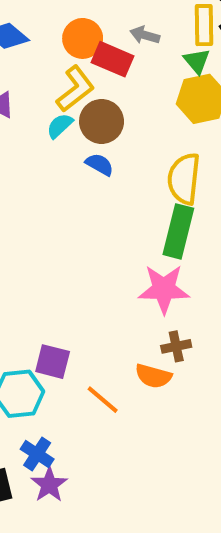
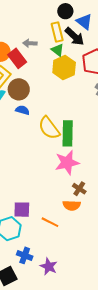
red rectangle: (113, 59) -> (17, 58), turned 42
yellow semicircle: (184, 179) -> (49, 128), moved, turned -30
brown cross: (176, 346) -> (79, 189), turned -32
purple star: (49, 485) -> (49, 266), moved

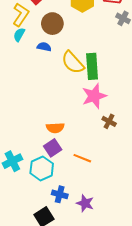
brown circle: (19, 89) -> (52, 24), moved
orange semicircle: (72, 205) -> (55, 128), moved
purple square: (22, 210) -> (53, 148), turned -30

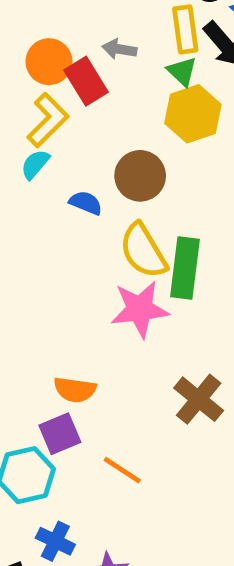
brown circle: (52, 24) -> (140, 176), moved
pink star: (94, 96) -> (140, 309), moved
brown cross: (109, 121) -> (199, 399), size x1.5

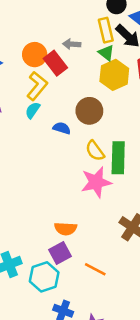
yellow semicircle: (143, 251) -> (95, 151), size x0.7

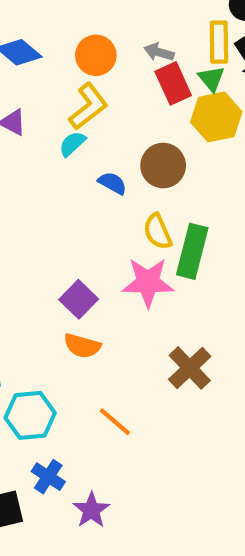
red rectangle: (55, 63) -> (173, 83), moved
purple square: (60, 253) -> (79, 299), moved, turned -30

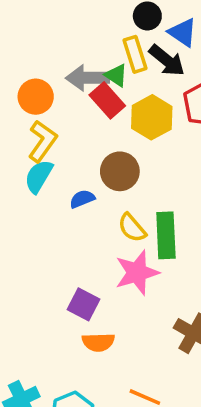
gray arrow: (159, 52) -> (87, 78), size x1.6
green triangle: (211, 79) -> (116, 75), moved
cyan semicircle: (72, 144) -> (39, 176), size x1.4
blue semicircle: (112, 183) -> (82, 199), turned -35

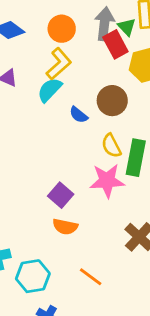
gray arrow: (87, 78) -> (104, 24), turned 84
blue semicircle: (82, 199) -> (79, 115), turned -132

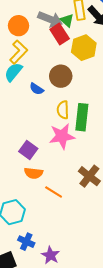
gray arrow: (104, 24) -> (50, 19), turned 110
yellow semicircle: (111, 146) -> (63, 110), turned 30
orange line: (91, 277) -> (54, 192), moved

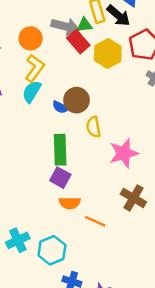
green triangle: (67, 20) -> (85, 25), turned -40
brown circle: (61, 76) -> (77, 100), moved
green rectangle: (82, 117) -> (60, 150), moved
pink star: (62, 136) -> (124, 153), moved

